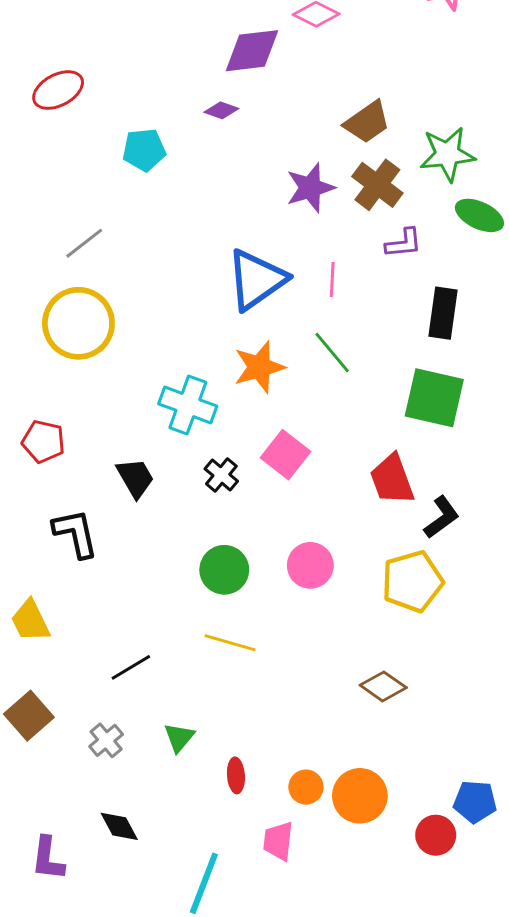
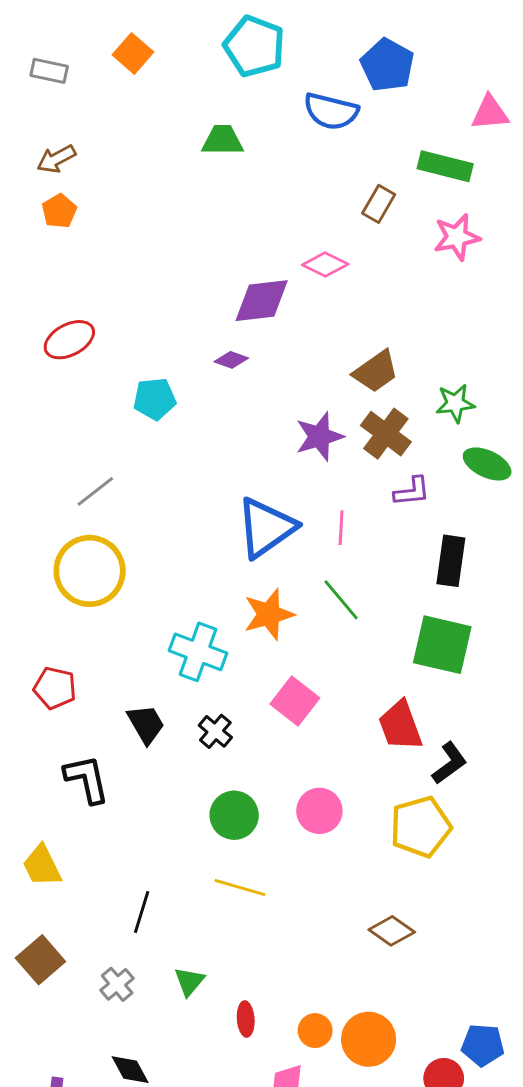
green star: (447, 154) -> (455, 403), size x0.7
black cross: (221, 475) -> (215, 731), moved
black line: (131, 667) -> (142, 912), turned -42

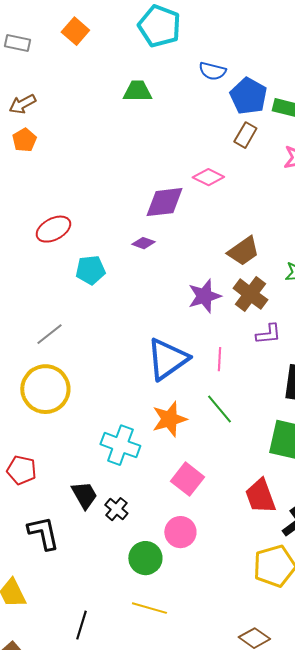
blue pentagon: (387, 65) -> (248, 96), moved
blue semicircle: (331, 111) -> (212, 71), size x0.7
red ellipse: (69, 340) -> (53, 229), moved
black cross: (215, 731) -> (116, 509), moved
pink circle: (319, 811) -> (180, 532), moved

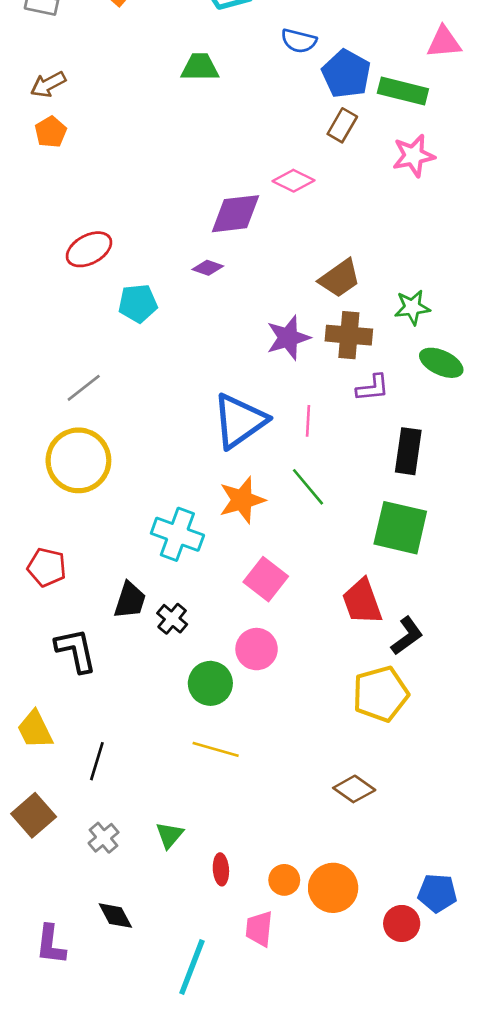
brown cross: (250, 294) -> (349, 335), turned -32
black trapezoid: (84, 495) -> (130, 600), turned 48
black line: (81, 625) -> (97, 761), moved

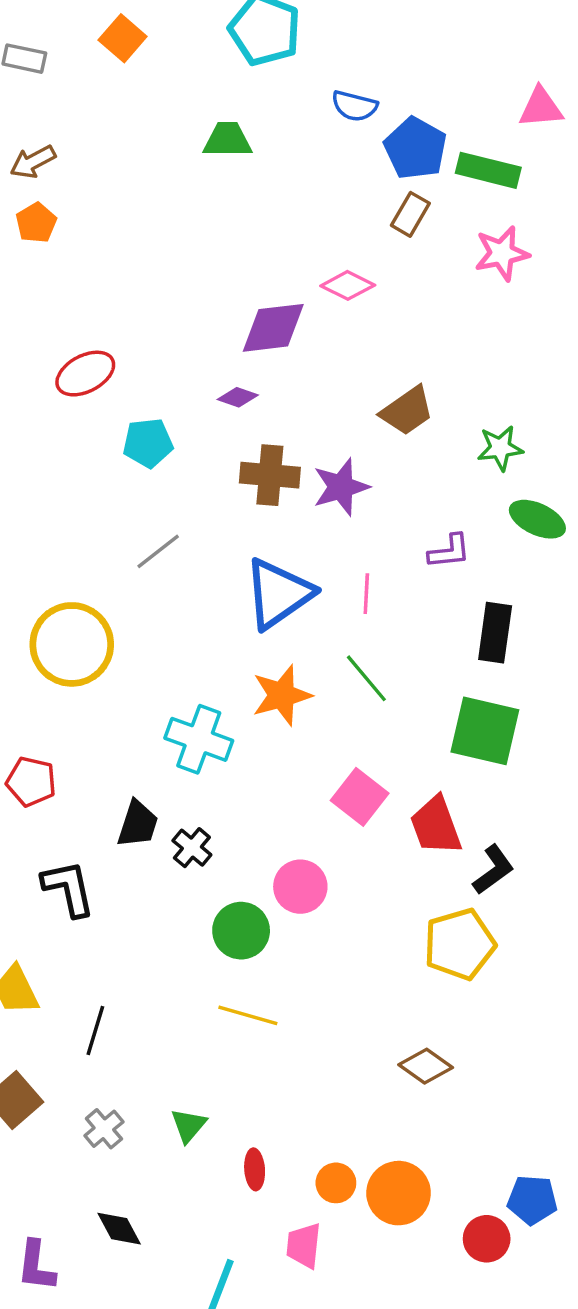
brown cross: (349, 335) -> (270, 475), moved
gray line: (84, 388) -> (158, 551), moved
pink square: (266, 579) -> (360, 797), moved

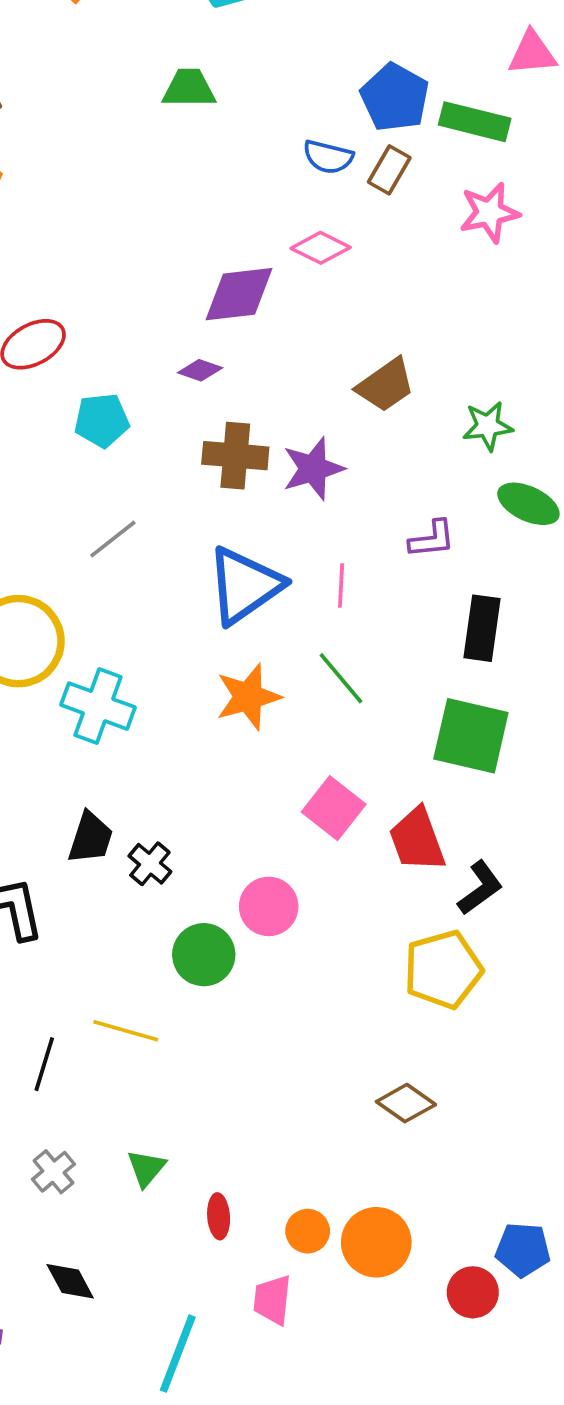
blue semicircle: (355, 106) -> (328, 157), moved
cyan cross: (199, 739) -> (98, 706), moved
yellow line: (248, 1015) -> (126, 1031), moved

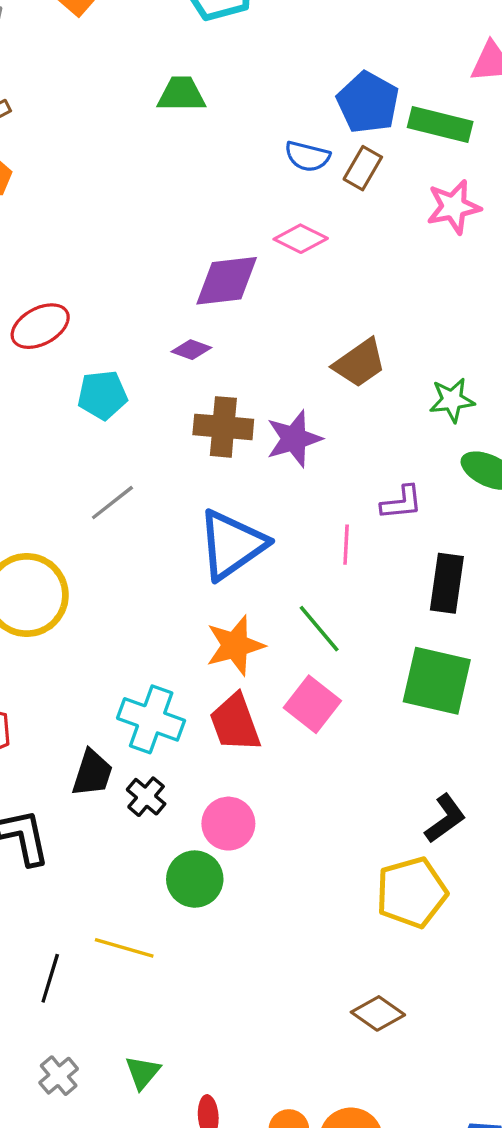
pink line: (341, 585) -> (346, 545), moved
cyan cross: (98, 706) -> (151, 719), moved
pink square: (334, 808) -> (312, 704), moved
red trapezoid: (417, 840) -> (235, 723), moved
pink circle: (269, 906) -> (228, 824), moved

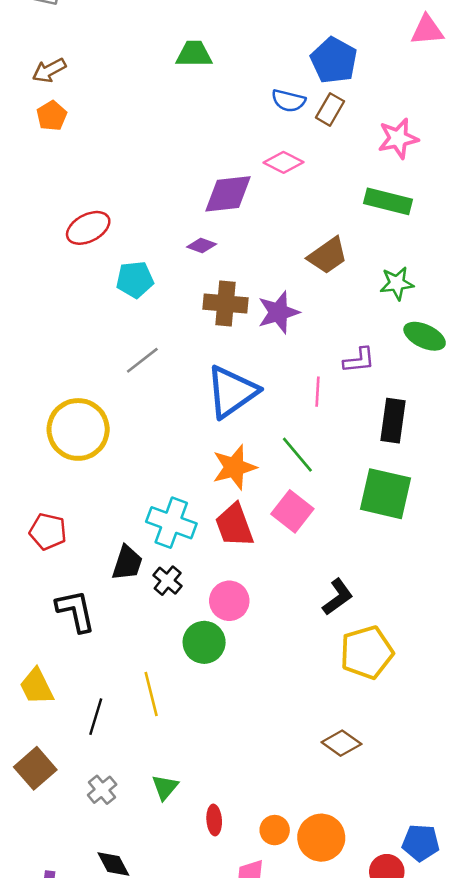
green rectangle: (440, 124) -> (388, 201), moved
black L-shape: (445, 819) -> (338, 597), moved
yellow line: (124, 948) -> (151, 694), turned 60

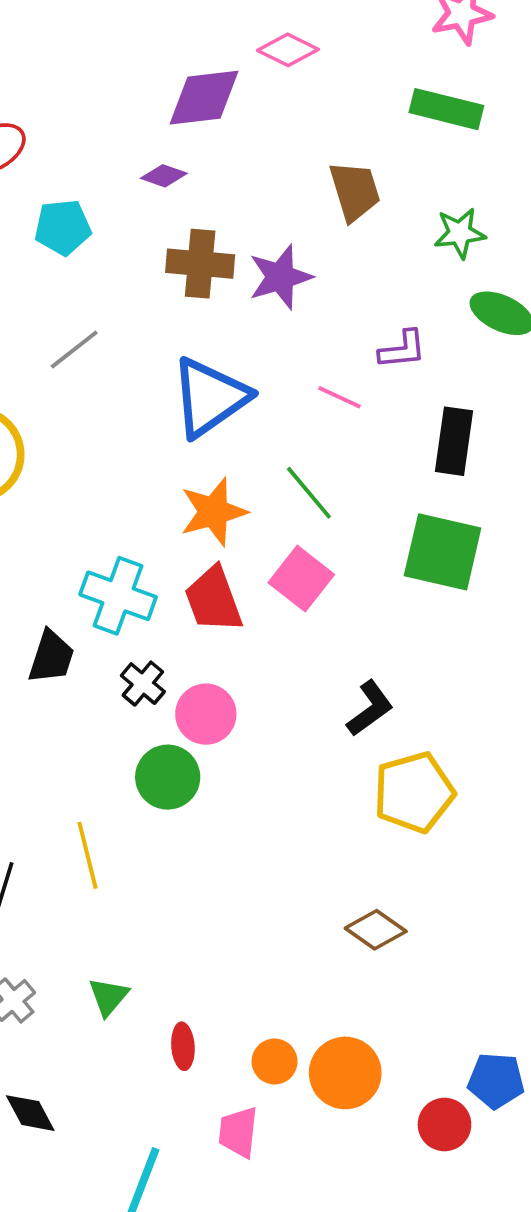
brown trapezoid: (328, 256) -> (355, 191), turned -72
pink line: (317, 392) -> (339, 397), turned -68
black cross: (168, 581) -> (143, 684), moved

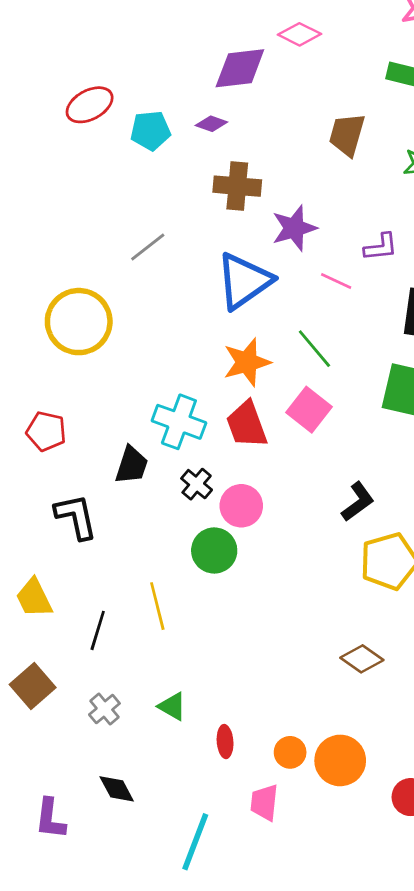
brown trapezoid: (355, 191) -> (347, 135), turned -147
cyan pentagon: (63, 227) -> (151, 131), moved
purple star: (280, 277) -> (294, 228), moved
green triangle: (109, 997) -> (172, 706), turned -40

